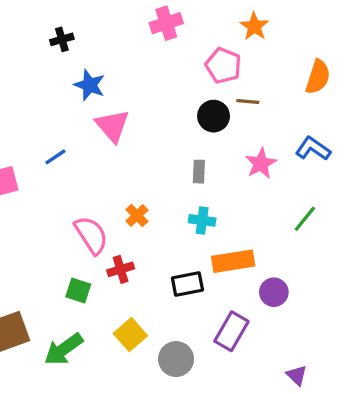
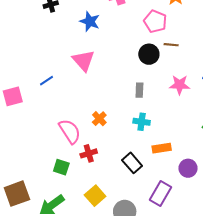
blue star: (90, 85) -> (90, 21), moved
pink star: (261, 163) -> (180, 85), turned 30
orange rectangle: (233, 261) -> (162, 148), size x0.7
black rectangle: (187, 284) -> (132, 163), turned 60

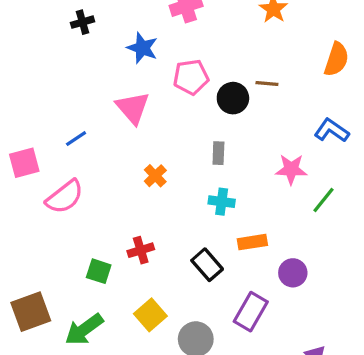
pink pentagon: (155, 21) -> (191, 77), moved, turned -30
pink star: (180, 85) -> (291, 169), moved
orange cross: (99, 119) -> (155, 176), moved
pink semicircle: (70, 131) -> (65, 197), moved, turned 85

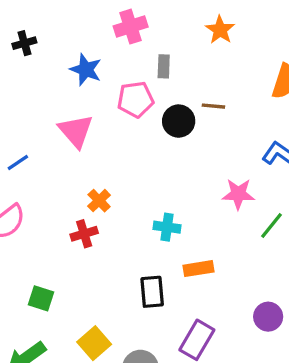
gray rectangle: (218, 153) -> (164, 66), moved
red cross: (141, 250) -> (84, 234), moved
black rectangle: (207, 265) -> (152, 292), turned 36
purple circle: (293, 273) -> (268, 317), moved

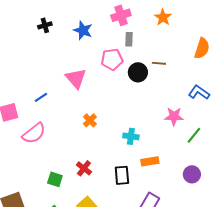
pink cross: (131, 27) -> (121, 15), moved
blue star: (86, 70) -> (83, 30), moved
red cross: (84, 234) -> (84, 168), moved, turned -35
purple circle: (268, 317) -> (192, 174), moved

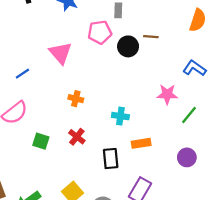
orange cross: (90, 120) -> (76, 99), turned -32
red cross: (84, 168) -> (77, 137), moved
green square: (55, 179) -> (41, 141), moved

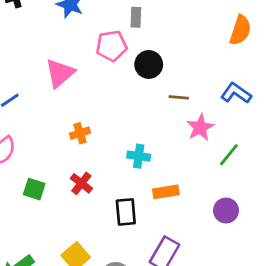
brown line: (151, 37) -> (179, 97), moved
pink triangle: (61, 53) -> (60, 73), turned 30
pink star: (167, 94) -> (200, 127), turned -30
orange cross: (76, 99) -> (80, 133), turned -32

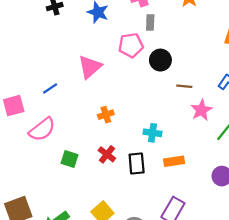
black rectangle: (126, 212) -> (137, 164), moved

